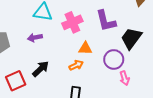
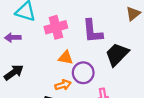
purple circle: (114, 59) -> (83, 73), moved
orange arrow: (76, 65) -> (63, 85), moved

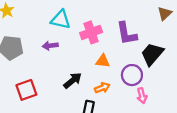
black arrow: (14, 72) -> (73, 80), moved
purple circle: (83, 73) -> (132, 75), moved

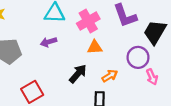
orange triangle: (103, 61) -> (95, 47), moved

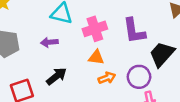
black arrow: (78, 74) -> (56, 76), moved
orange arrow: (110, 76) -> (107, 78), moved

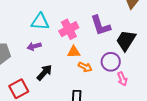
orange arrow: (107, 78) -> (85, 67), turned 56

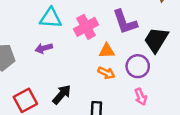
orange triangle: (74, 52) -> (107, 51), moved
black arrow: (44, 72) -> (62, 94), moved
pink arrow: (122, 79) -> (141, 97), moved

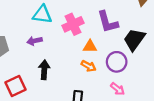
black arrow: (62, 94) -> (44, 70), moved, turned -42
pink arrow: (141, 97) -> (118, 89), turned -32

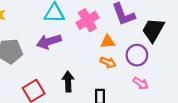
purple arrow: (35, 41) -> (49, 42), size x1.5
black arrow: (44, 70) -> (68, 82), moved

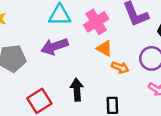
orange triangle: (108, 42) -> (104, 48), moved, turned 35

